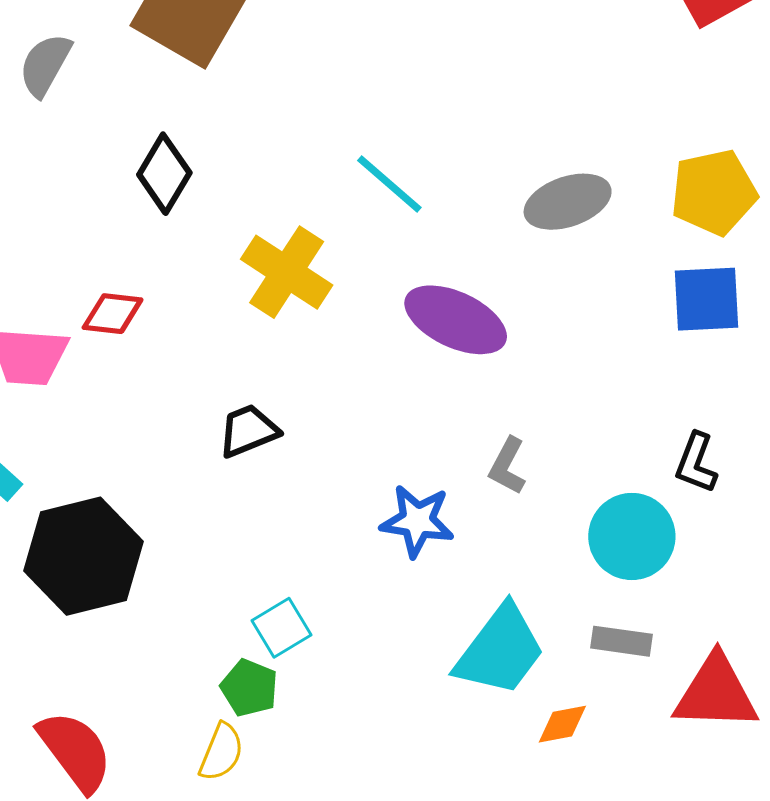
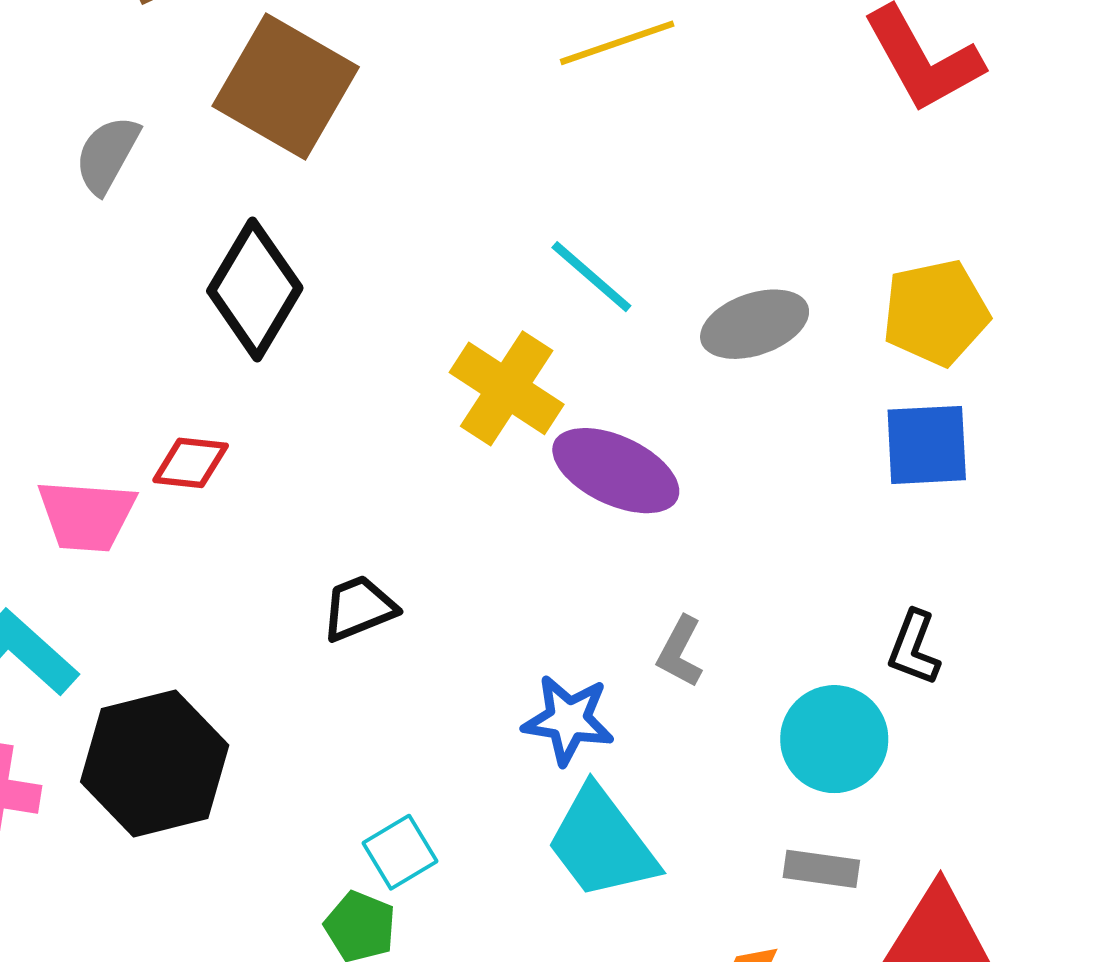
black diamond: (164, 174) -> (255, 289), size x1.4
cyan line: (389, 184) -> (591, 277), moved
yellow cross: (287, 272) -> (507, 388), moved
cyan trapezoid: (500, 651) -> (602, 843), moved, turned 106

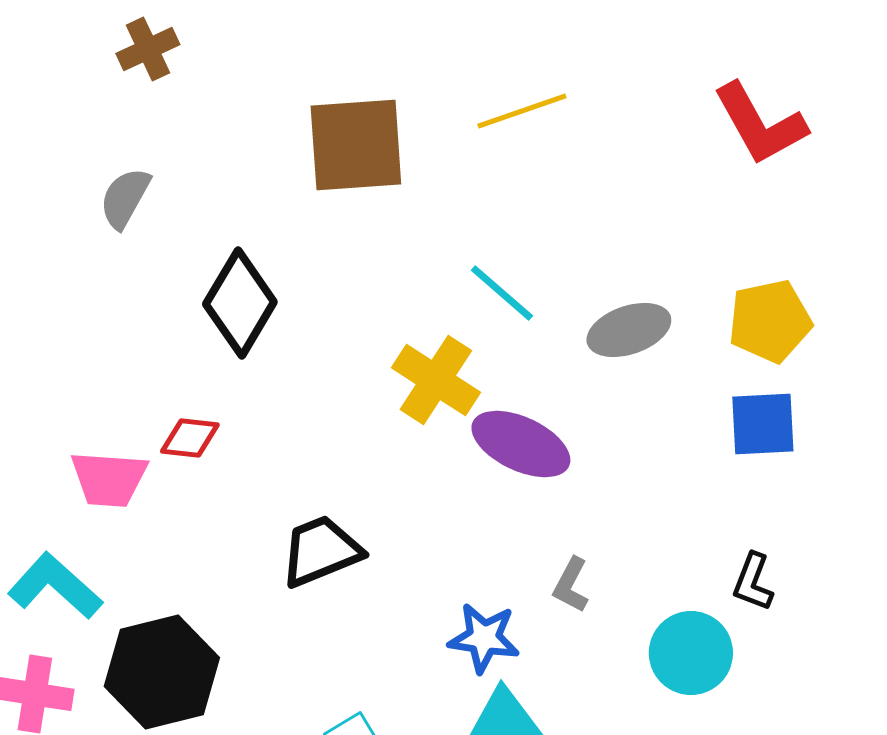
brown square: (286, 86) -> (356, 145), moved, turned -34
black trapezoid: (359, 608) -> (321, 551), size x1.4

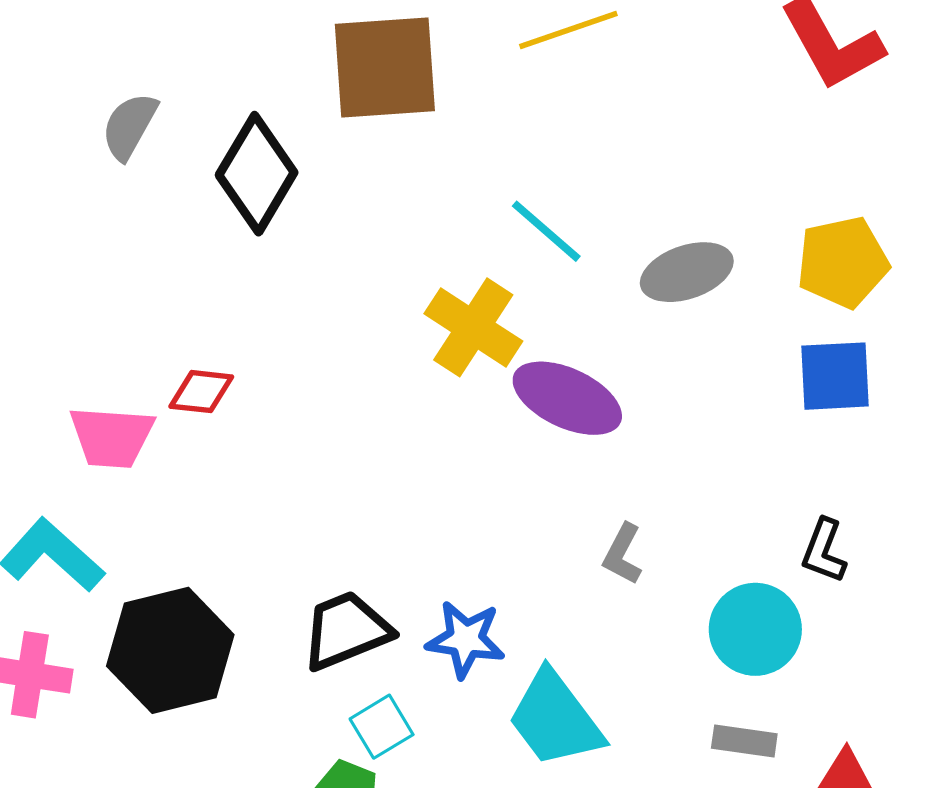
black diamond: (240, 303) -> (257, 174), moved
black trapezoid: (321, 551) -> (346, 630), moved
blue star: (484, 638) -> (466, 639), moved

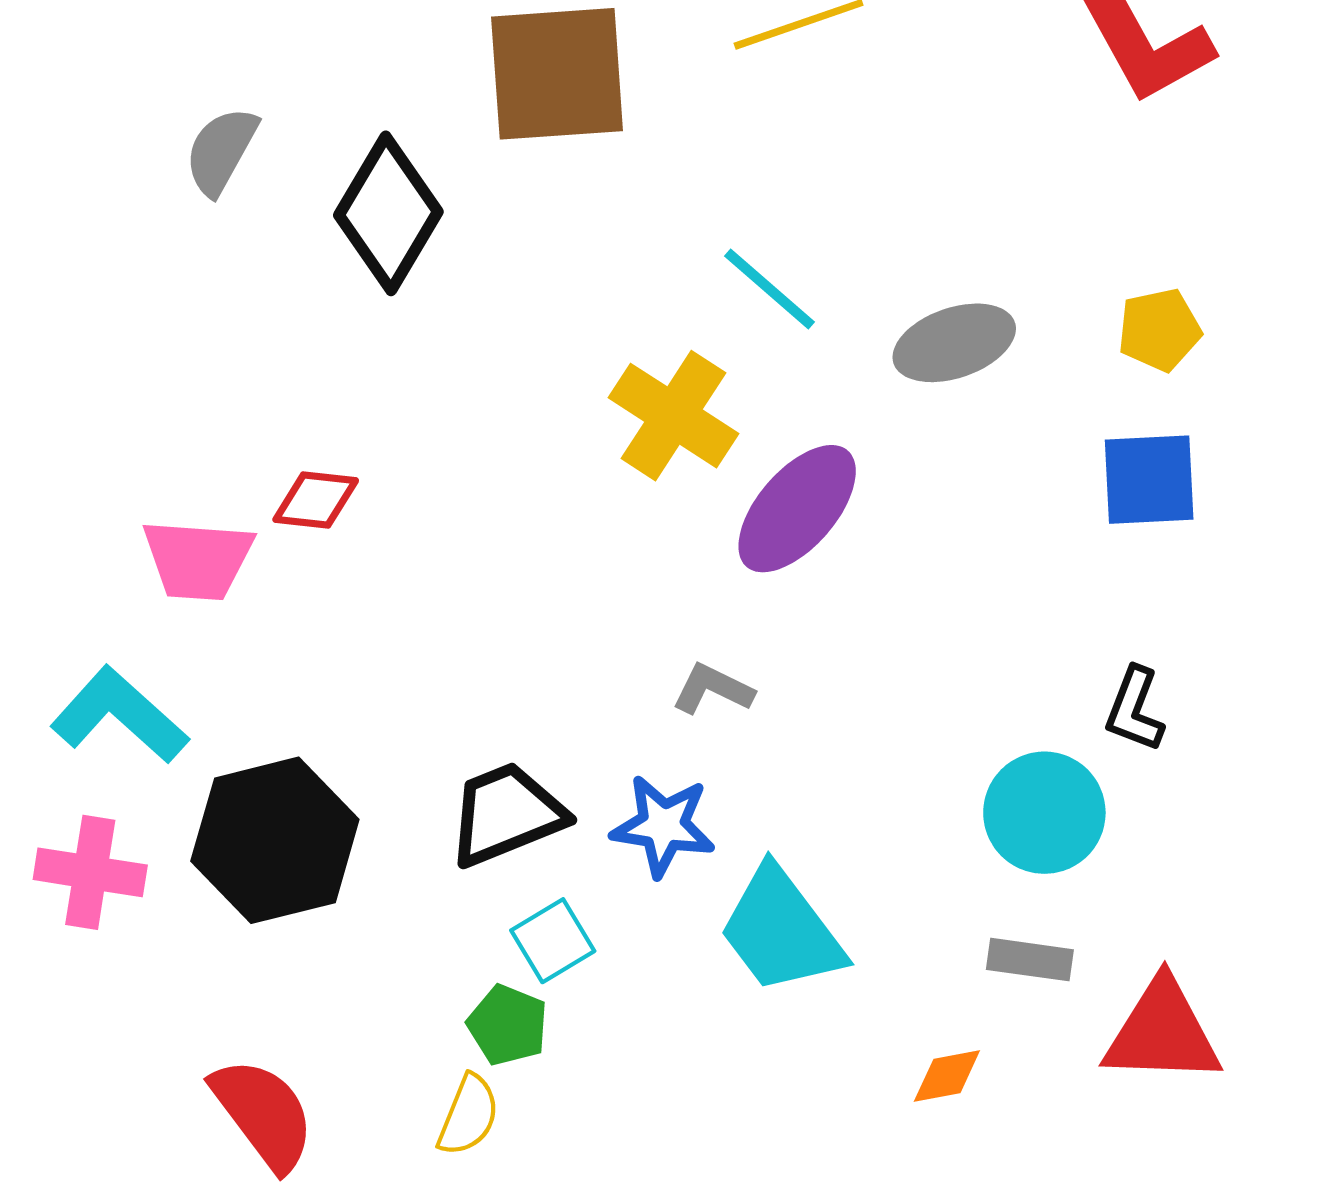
yellow pentagon: (843, 262) -> (1159, 330), size x0.7
purple ellipse: (567, 398) -> (797, 509), turned -74
gray L-shape: (623, 554) -> (713, 689), moved, turned 88

